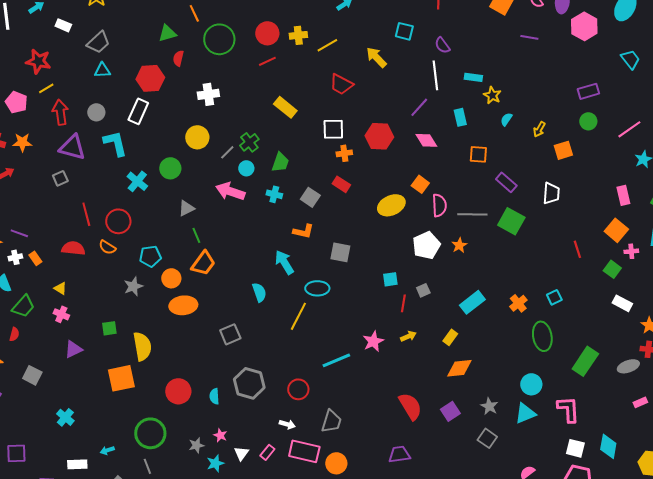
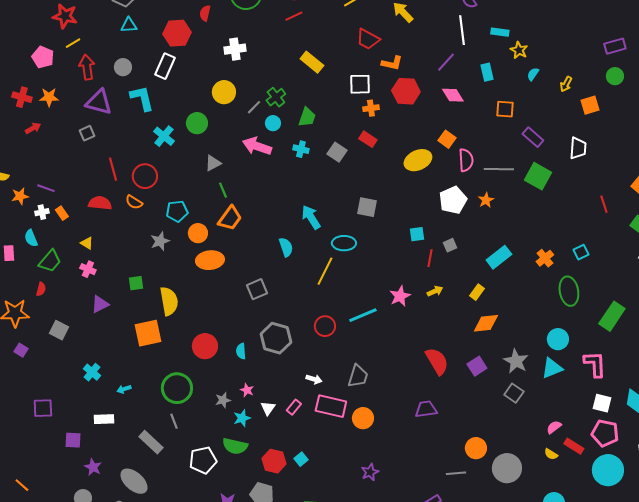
orange L-shape: (303, 231) -> (392, 63), moved
red circle: (298, 389) -> (325, 326), moved
gray star: (489, 406) -> (516, 361), size x1.4
cyan arrow: (107, 450) -> (124, 389), moved

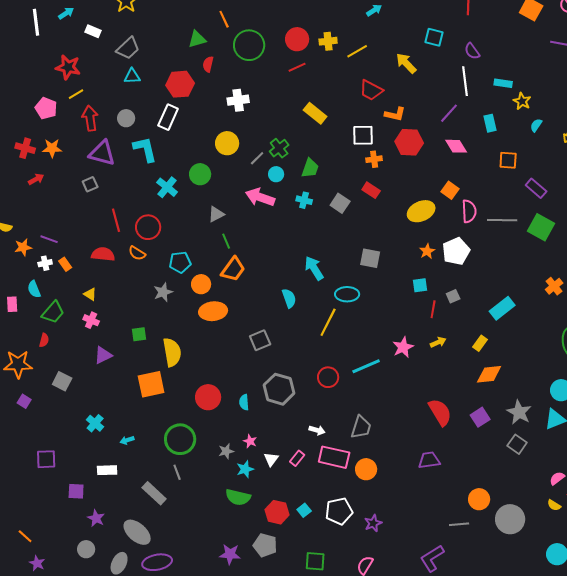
orange star: (486, 200) -> (427, 251), moved
orange cross: (545, 258) -> (554, 286), moved
white pentagon: (203, 460) -> (339, 511), moved

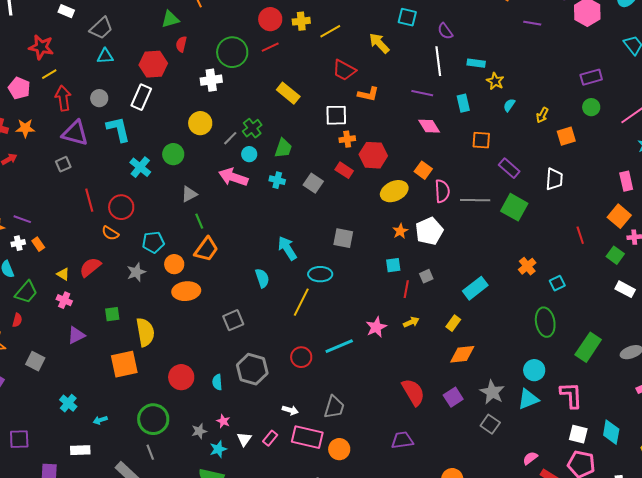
green circle: (249, 45) -> (232, 52), moved
purple line: (449, 113) -> (422, 93), turned 60
red hexagon: (409, 142) -> (373, 155), moved
red semicircle: (103, 254) -> (90, 267), moved, turned -45

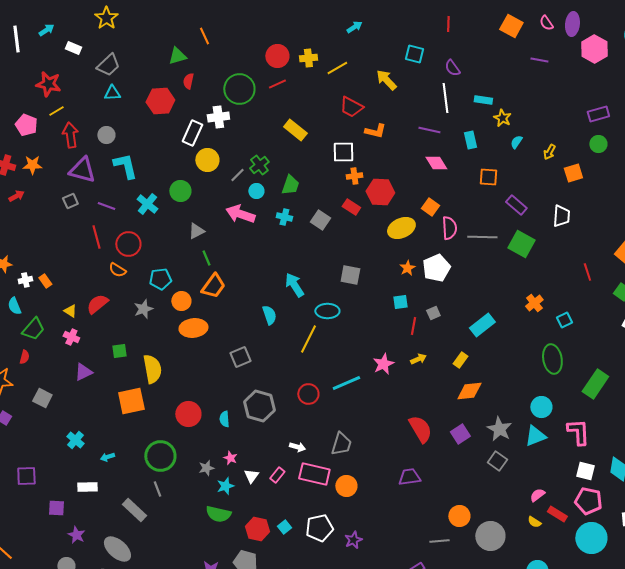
white rectangle: (141, 97) -> (192, 133), moved
purple line: (22, 219) -> (106, 206), moved

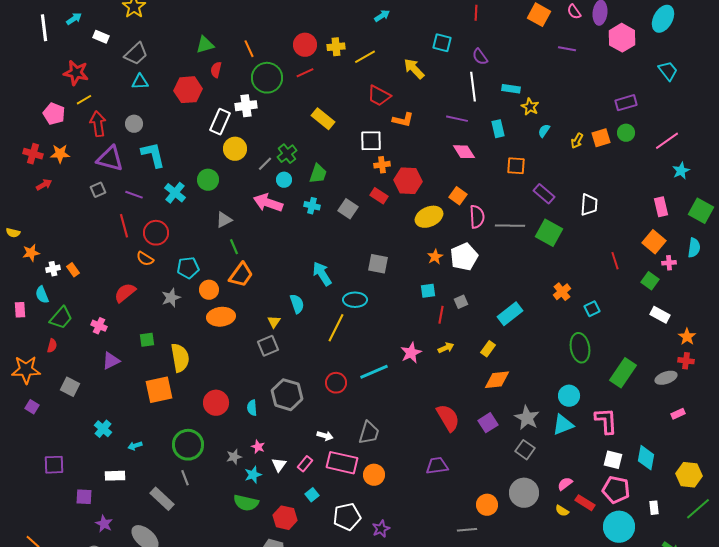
orange line: (204, 36) -> (249, 49), moved
orange square: (573, 173) -> (601, 138), moved
yellow triangle: (70, 311) -> (274, 322), moved, turned 32
cyan square: (284, 527) -> (312, 495), moved
gray circle: (490, 536) -> (524, 493), moved

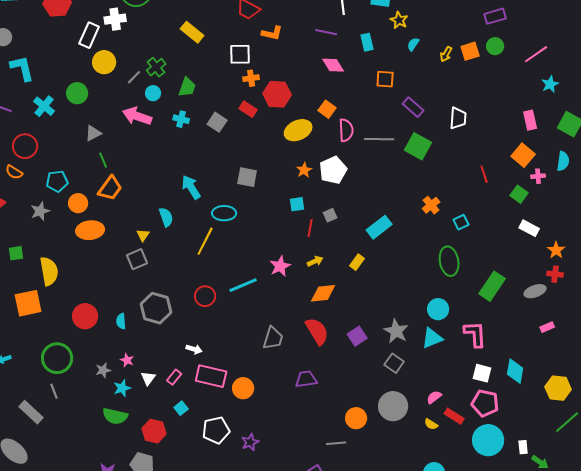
orange diamond: (497, 380) -> (323, 293), moved
gray trapezoid: (369, 433) -> (273, 338), moved
white rectangle: (654, 508) -> (523, 447), moved

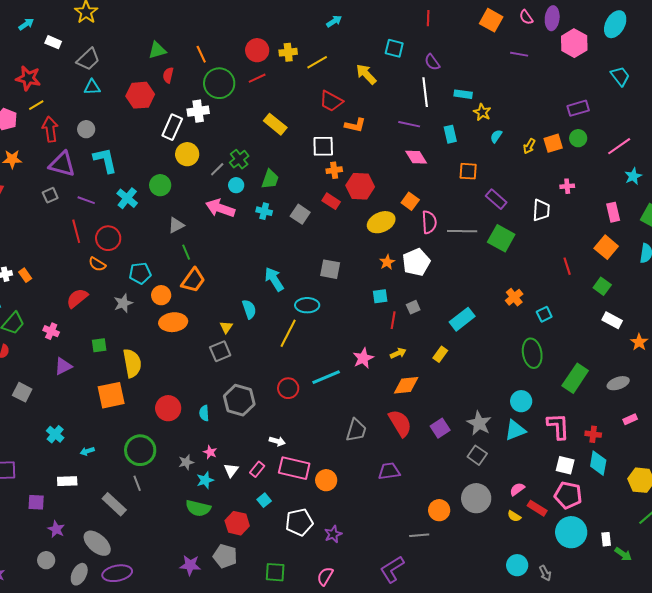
pink cross: (538, 176) -> (567, 186), moved
red cross: (555, 274) -> (593, 434), moved

